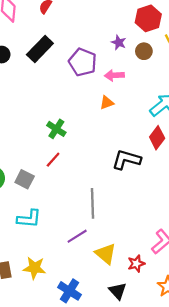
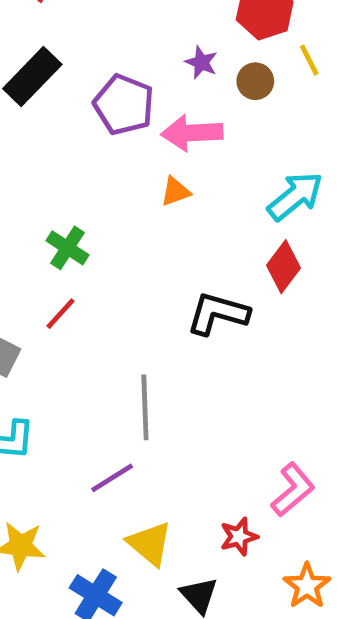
pink arrow: (114, 75) -> (192, 133), size x1.4
yellow triangle: (106, 254) -> (150, 544), moved

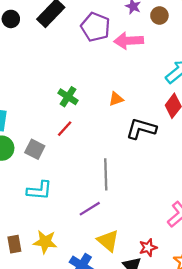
orange triangle: (175, 192) -> (116, 99), moved
red star: (239, 537) -> (148, 248), moved

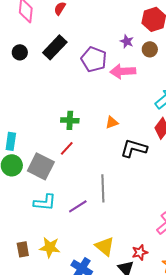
green cross: (68, 97) -> (70, 120), turned -30
gray square: (35, 149) -> (41, 166), size x1.5
purple line: (90, 209) -> (78, 206), moved

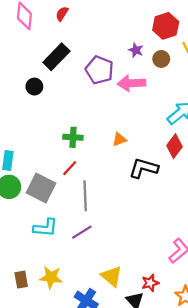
black circle: (20, 52) -> (34, 87), moved
gray line: (103, 188) -> (85, 196), moved

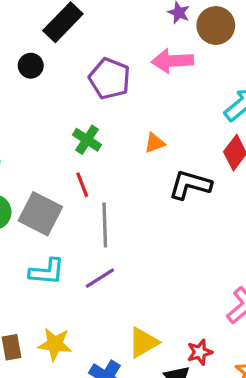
brown circle: (161, 59) -> (216, 25), size x1.5
purple pentagon: (99, 70) -> (110, 79), moved
green cross: (73, 137) -> (87, 140), turned 30
red line: (70, 168) -> (82, 185), turned -63
yellow triangle: (112, 276) -> (143, 342), turned 50

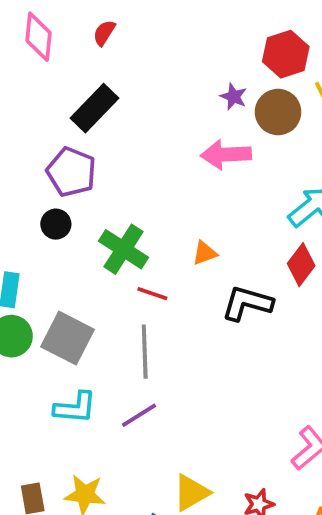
black circle: (31, 66) -> (56, 224), moved
purple pentagon: (110, 79) -> (71, 172), moved
green cross: (87, 140) -> (123, 249), size x1.4
red line: (82, 185) -> (152, 294), moved, turned -50

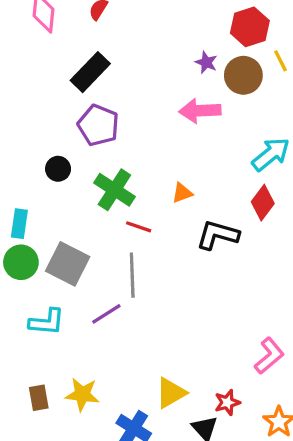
purple pentagon: (71, 172) -> (98, 125), moved
cyan L-shape: (75, 408) -> (47, 322), moved
purple line: (139, 415) -> (106, 314), moved

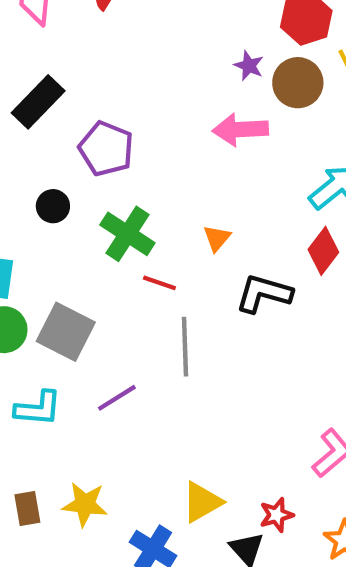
black rectangle: (90, 72) -> (38, 102), moved
orange triangle: (182, 193) -> (217, 238), turned -30
gray line: (132, 275) -> (185, 347), moved

